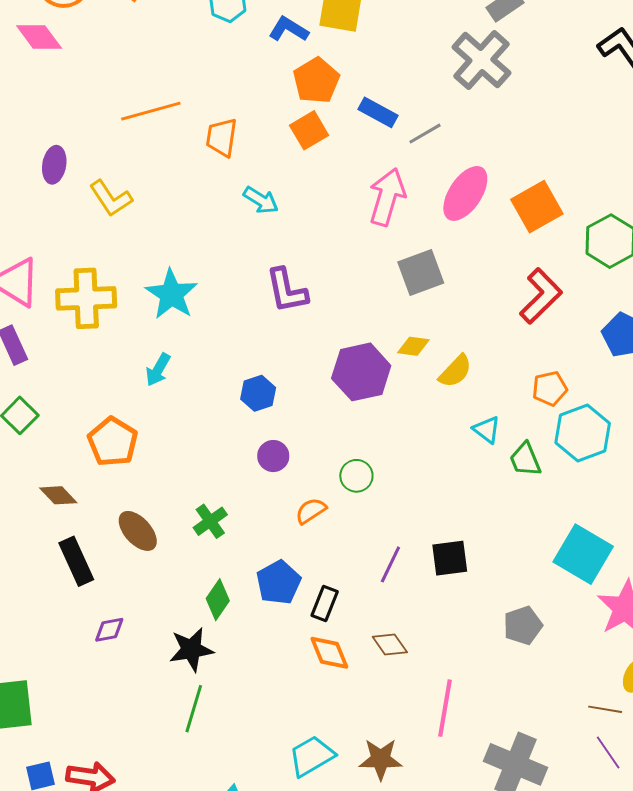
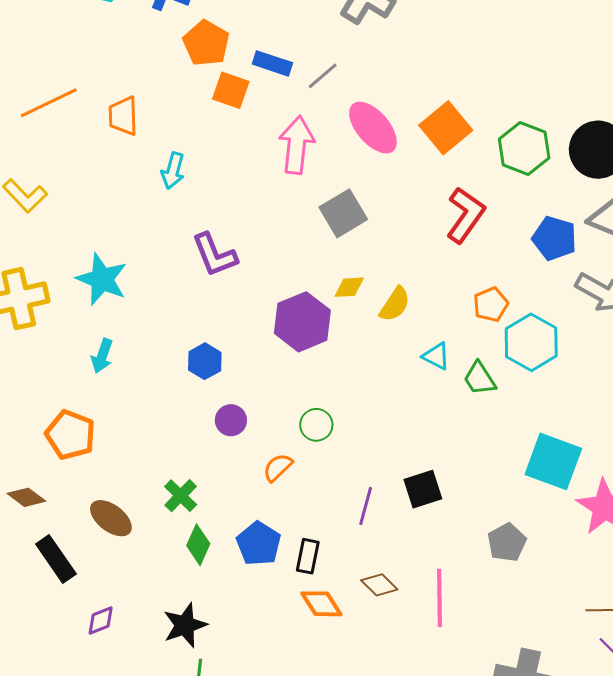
orange square: (309, 130) -> (231, 90), moved, turned -30
pink ellipse: (465, 193) -> (373, 128), turned -64
cyan arrow: (261, 200) -> (173, 171), turned 84
green diamond: (218, 600) -> (198, 545), moved
pink line: (445, 708) -> (440, 598), moved

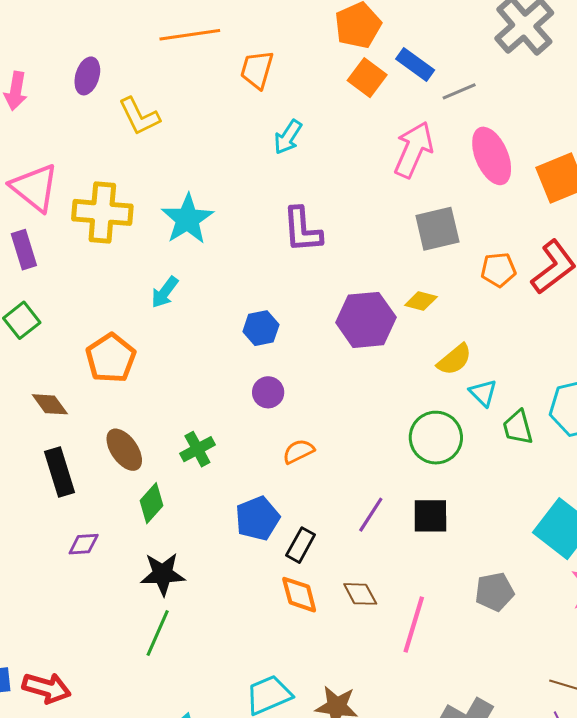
yellow semicircle: (395, 304) -> (454, 360), moved
orange pentagon: (491, 304) -> (498, 270), moved
green circle: (316, 425) -> (436, 438), moved, size x1.6
green diamond: (198, 545) -> (152, 503), moved

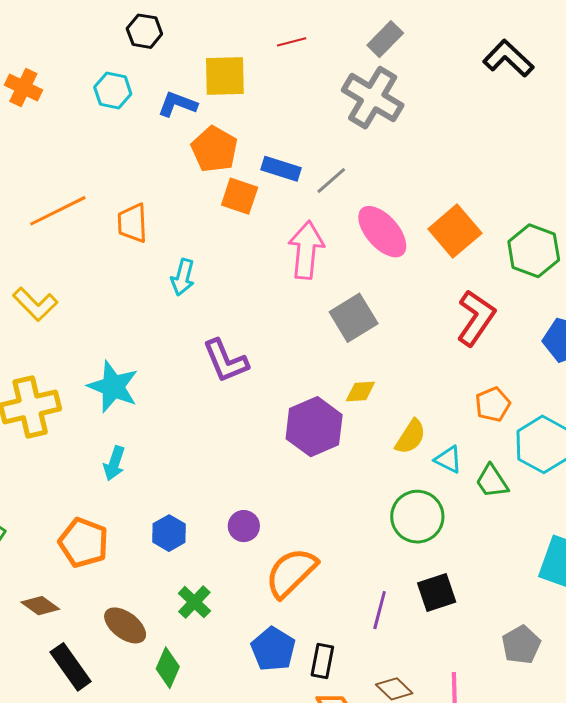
orange pentagon: (498, 270) -> (493, 404), moved
blue hexagon: (261, 328) -> (169, 533), moved
orange semicircle: (299, 451) -> (291, 573), size x1.8

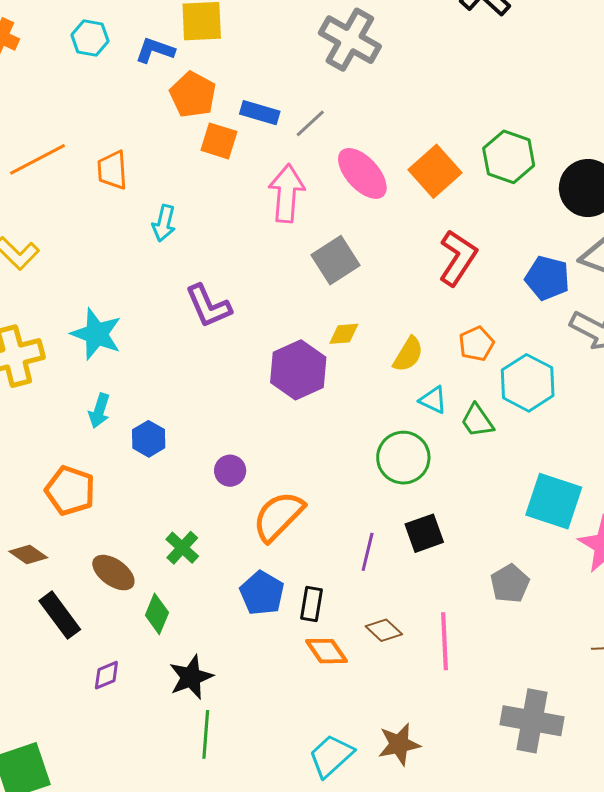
green hexagon: (534, 251) -> (509, 157), moved
yellow semicircle: (411, 437) -> (408, 354), moved
blue hexagon: (169, 533) -> (149, 439), moved

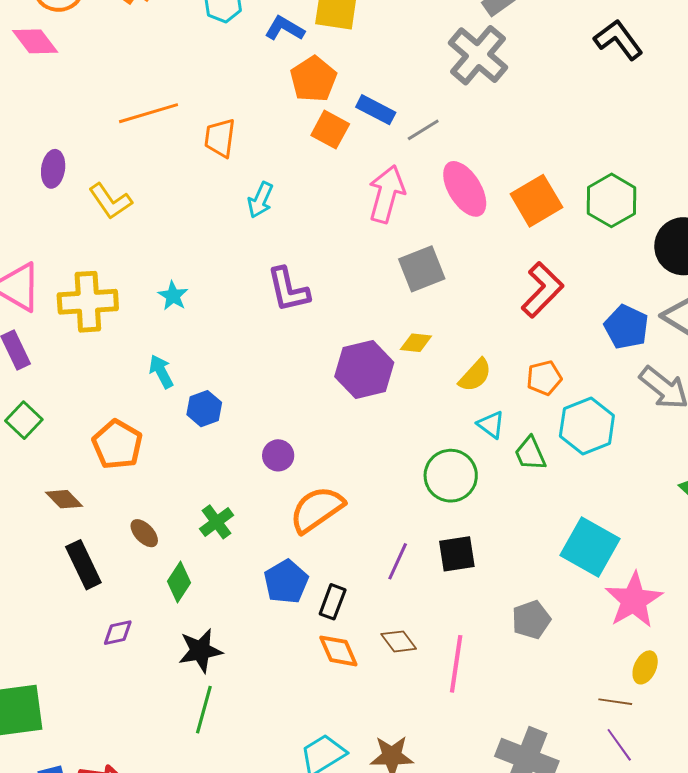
cyan star: (96, 334) -> (173, 296), size x0.6
cyan arrow: (99, 411) -> (161, 372), turned 124
brown ellipse: (113, 573) -> (144, 533), size x0.7

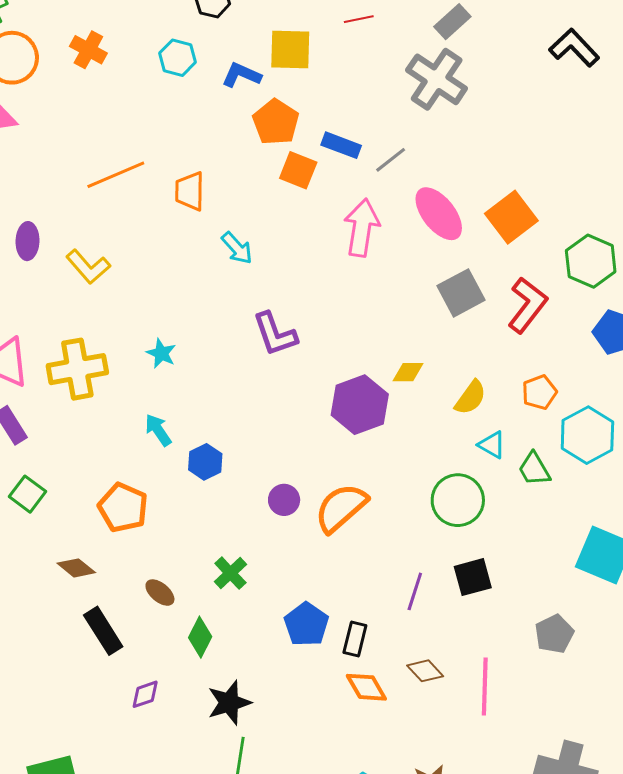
cyan arrow: (260, 200) -> (237, 248), turned -60
green hexagon: (611, 200) -> (591, 261), moved
gray square: (422, 269) -> (461, 293), moved
orange semicircle: (317, 509) -> (341, 508), moved

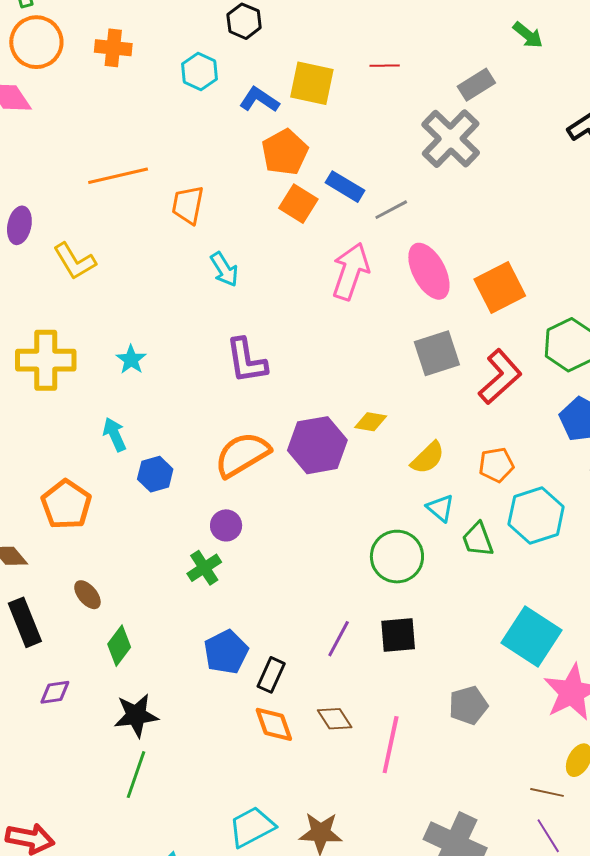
orange cross: (88, 50) -> (113, 48), turned -33
orange semicircle: (341, 508) -> (242, 455), moved
green cross: (230, 573) -> (204, 568), moved

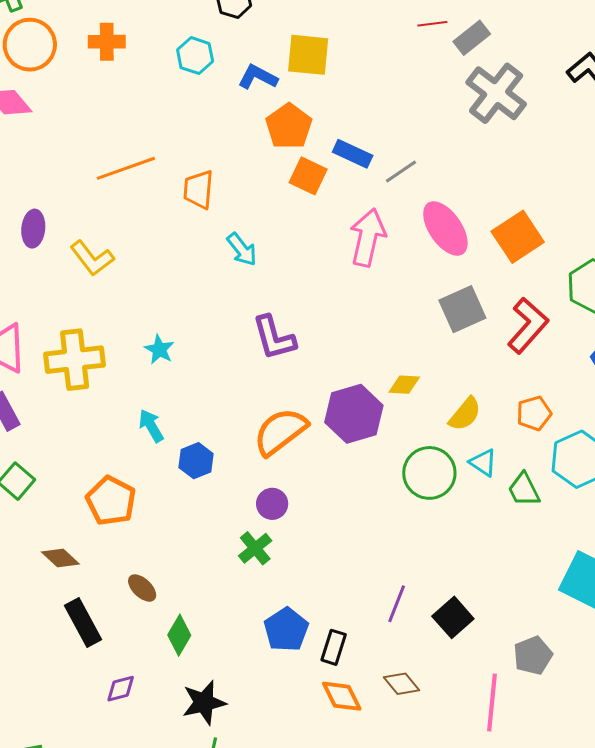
red line: (385, 66) -> (432, 24), moved
gray cross: (451, 139) -> (496, 93), moved
green circle: (397, 557) -> (429, 473), moved
black square: (398, 635) -> (453, 617), moved, turned -30
pink line: (391, 745) -> (492, 703), moved

